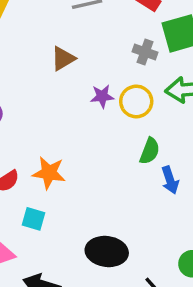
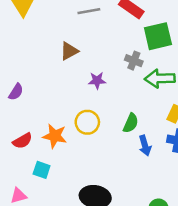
gray cross: (145, 52) -> (134, 61), moved
yellow circle: (136, 101) -> (87, 122), moved

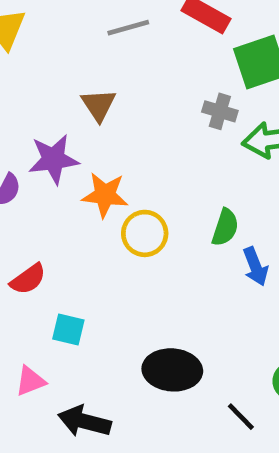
brown triangle: (69, 51) -> (99, 105), turned -30
purple star: (97, 81) -> (53, 159), moved, size x1.5
orange star: (55, 136) -> (105, 195), moved

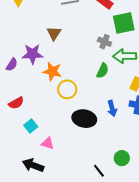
green semicircle: (225, 227) -> (103, 71), moved
cyan square: (68, 330) -> (31, 126), turned 32
black ellipse: (172, 370) -> (84, 119), moved
pink triangle: (30, 381) -> (48, 143), moved, turned 32

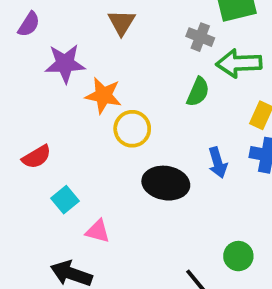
brown triangle: (54, 33) -> (122, 22), moved
purple semicircle: (12, 65) -> (29, 24), moved

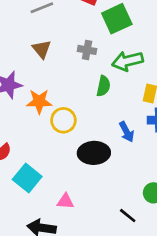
gray cross: (200, 37) -> (87, 50), moved
cyan square: (65, 200) -> (27, 178), size x1.5
pink triangle: (98, 231) -> (65, 201), moved

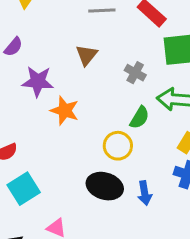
yellow circle: (63, 120) -> (118, 146), moved
blue arrow: (127, 132) -> (145, 193), moved

